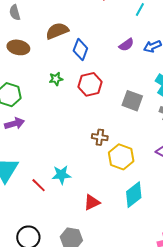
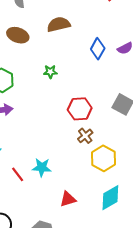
blue diamond: (80, 49) -> (98, 49), moved
red hexagon: (90, 84) -> (80, 109), moved
brown cross: (100, 137) -> (85, 136), turned 35

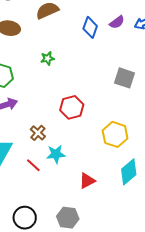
red hexagon: (80, 109) -> (72, 107), moved
brown cross: (85, 136) -> (38, 133), moved

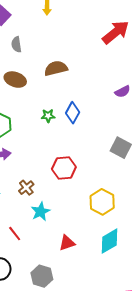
blue diamond: (90, 27) -> (73, 113), moved
cyan star: (56, 154) -> (41, 212), turned -30
red line: (33, 165) -> (15, 234), moved

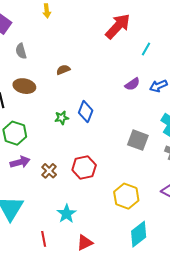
brown semicircle: (56, 68) -> (63, 70), size x0.6
brown cross: (26, 188) -> (49, 171), moved
red line: (15, 234) -> (44, 239), turned 35
red triangle: (67, 243) -> (85, 243), moved

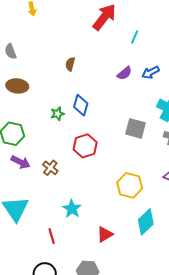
brown semicircle: (63, 70) -> (70, 64), moved, turned -48
purple arrow: (20, 162) -> (20, 162), turned 48
red hexagon: (84, 168) -> (85, 146), moved
red triangle: (85, 243) -> (105, 234), moved

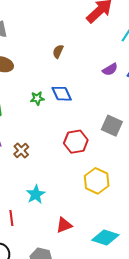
blue diamond: (81, 105) -> (62, 94), turned -50
red hexagon: (85, 146) -> (76, 142), moved
cyan diamond: (146, 222) -> (105, 237), moved, turned 52

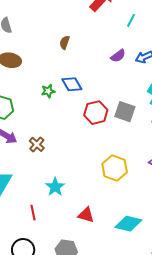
red hexagon: (76, 142) -> (96, 113), moved
red triangle: (64, 225) -> (86, 215), turned 42

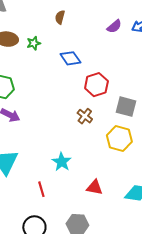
green star: (48, 91) -> (34, 43), moved
gray square: (125, 112) -> (126, 107), moved
brown cross: (37, 144) -> (85, 116), moved

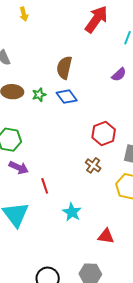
brown semicircle: (60, 17) -> (64, 68), size x1.6
blue diamond: (70, 58) -> (67, 97), moved
red line: (41, 189) -> (45, 186), moved

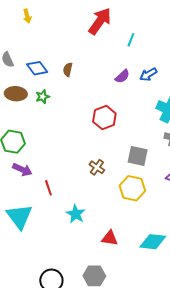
brown semicircle: (64, 68) -> (68, 70), size x0.6
blue diamond: (67, 97) -> (37, 68), moved
red hexagon: (104, 133) -> (104, 118), moved

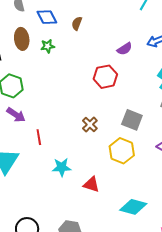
purple semicircle: (122, 76) -> (125, 49), moved
brown ellipse: (16, 94) -> (22, 39), turned 70
cyan star: (76, 214) -> (62, 167), turned 30
red triangle: (110, 238) -> (91, 185), moved

